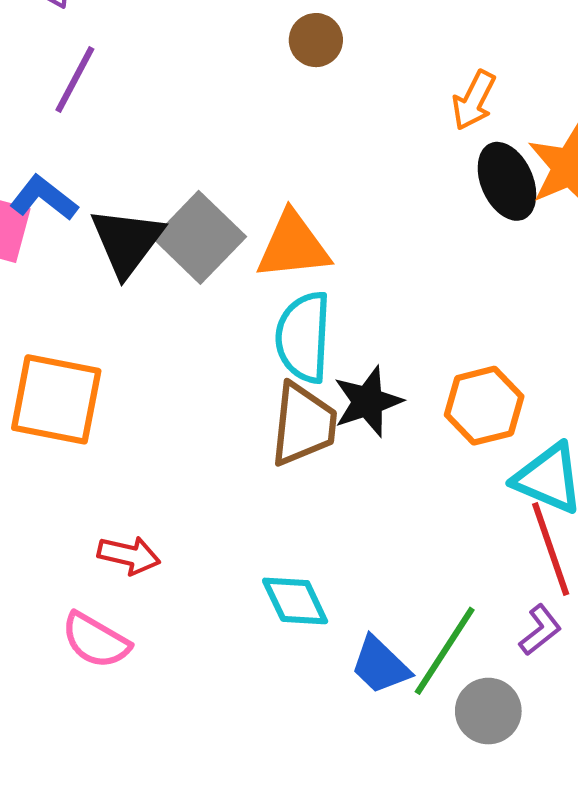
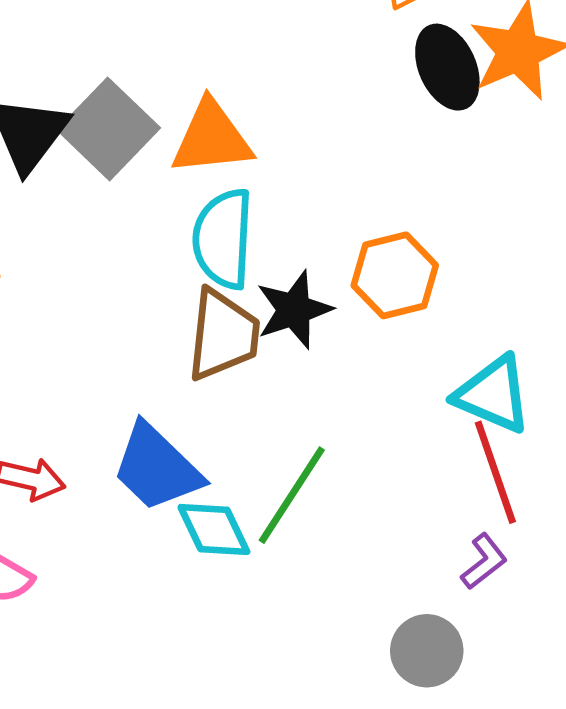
orange hexagon: (484, 406) -> (395, 275), moved
green line: (445, 651) -> (292, 495), moved
blue trapezoid: (380, 665) -> (157, 468), moved, size x1.4

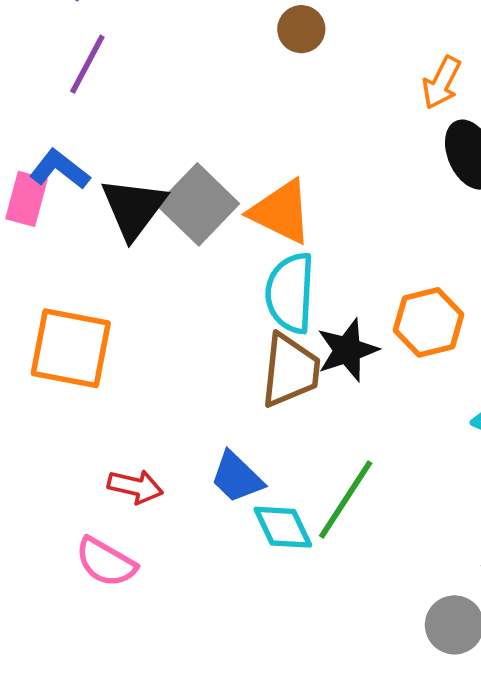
orange triangle: (212, 138) -> (281, 212), turned 32
blue trapezoid: (157, 468) -> (237, 477), size x0.7

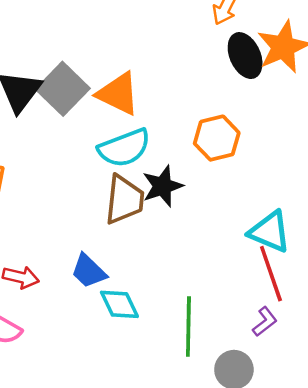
cyan semicircle: (290, 293) -> (124, 148), turned -114
orange hexagon: (429, 322) -> (217, 138), moved
green line: (346, 499) -> (188, 327), moved, turned -32

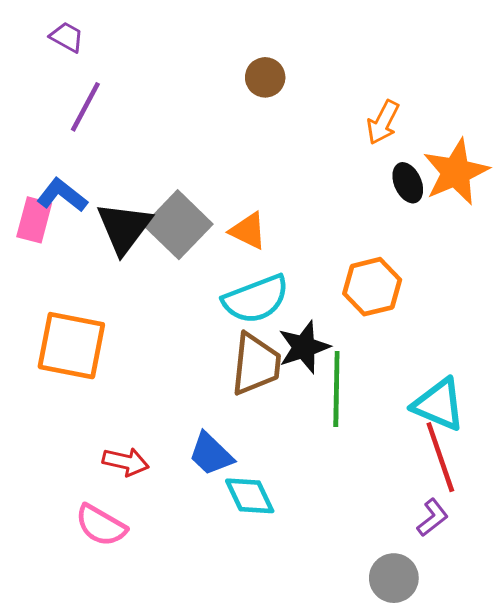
black ellipse: (245, 56) -> (408, 183), size x0.7
orange triangle: (118, 94) -> (248, 231), size x0.7
green line: (188, 327) -> (336, 389), moved

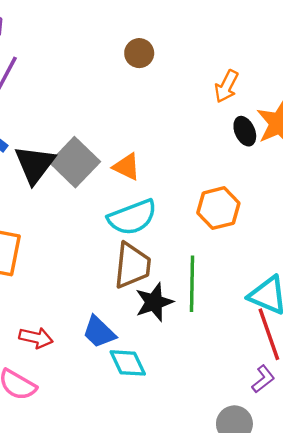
black star: (304, 347) -> (154, 302), moved

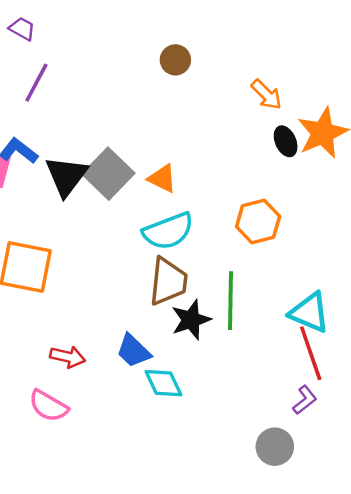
orange arrow: (226, 86) -> (266, 95), turned -72

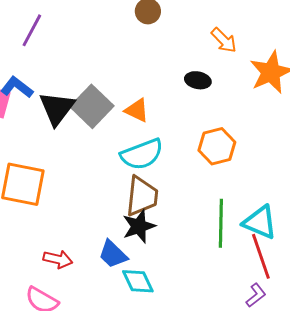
black ellipse: (286, 141) -> (198, 80), moved, turned -55
green line: (230, 301) -> (221, 223), moved
black star: (191, 320) -> (139, 226), moved

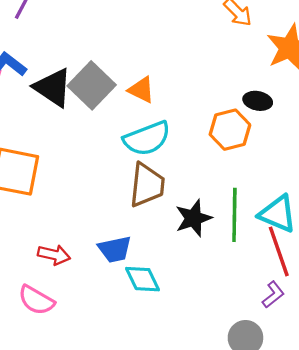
black ellipse: (198, 80) -> (258, 101), moved
black triangle: (57, 108) -> (53, 88), turned -33
black star: (139, 226) -> (193, 218), moved
blue trapezoid: (113, 254) -> (115, 249), turned -56

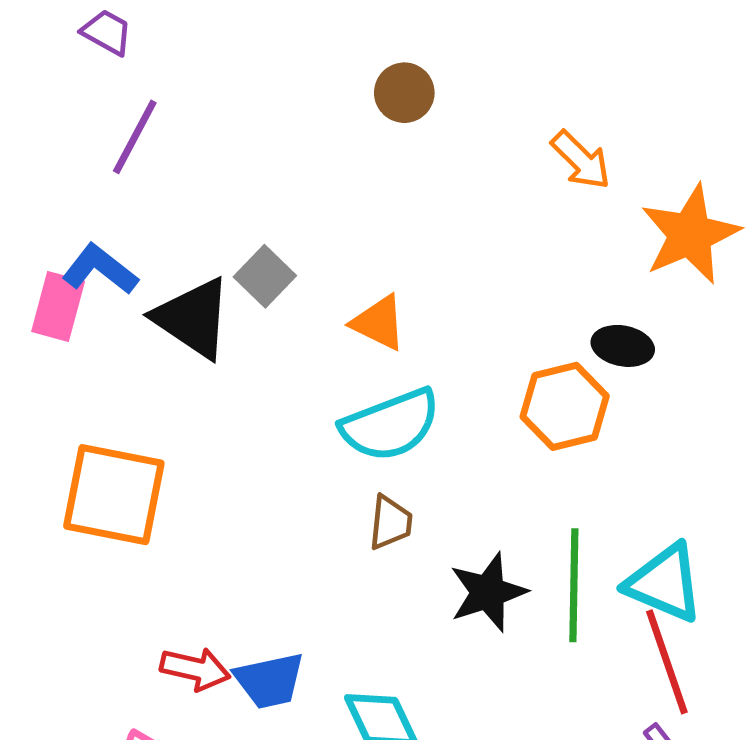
gray square: (92, 85) -> (265, 276), moved, size x0.6
brown trapezoid: (147, 185) -> (390, 523), size x0.6
blue trapezoid: (115, 249) -> (270, 681), moved

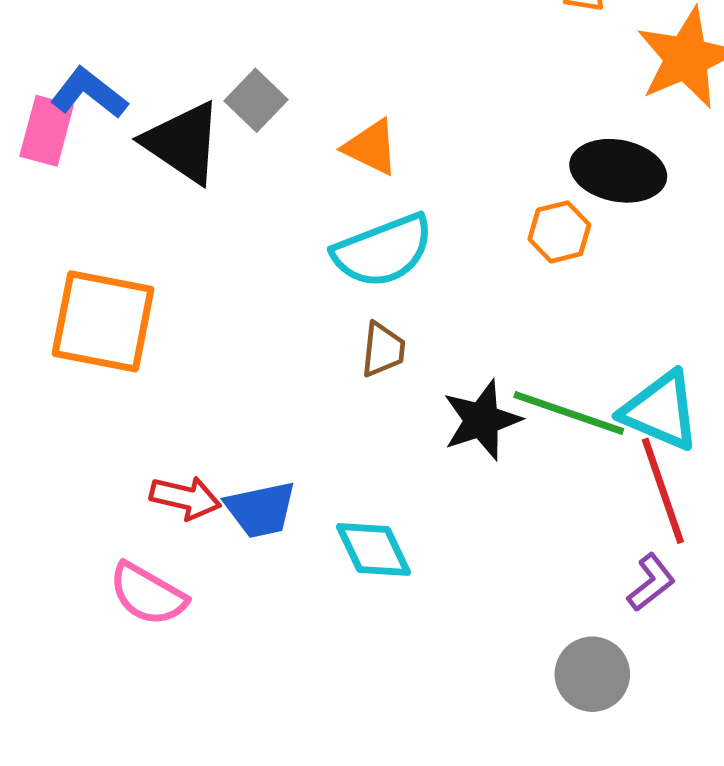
black ellipse: (623, 346) -> (618, 171), size x1.5
orange hexagon: (565, 406) -> (559, 232), size x0.7
green line: (574, 585) -> (569, 413), turned -72

